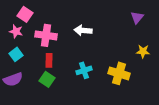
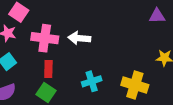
purple triangle: (137, 17) -> (157, 16), turned 48
white arrow: (83, 30) -> (79, 38), moved

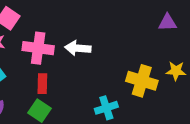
cyan cross: (92, 81) -> (106, 108), moved
yellow cross: (135, 85) -> (142, 81), moved

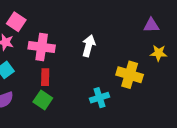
white arrow: (78, 48) -> (89, 46), moved, turned 100
yellow star: (176, 71) -> (159, 53), moved

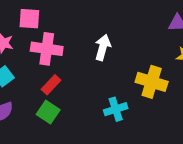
pink square: (16, 22) -> (29, 19), moved, turned -30
red rectangle: (45, 77) -> (51, 85), turned 42

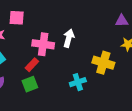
pink cross: (47, 49) -> (43, 44), moved
green square: (48, 112) -> (30, 84), turned 35

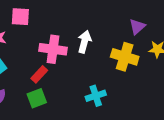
purple triangle: (122, 21) -> (137, 27), moved, turned -40
yellow cross: (103, 63) -> (125, 57), moved

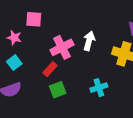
pink cross: (53, 49) -> (62, 47), turned -35
green square: (37, 98) -> (58, 90), moved

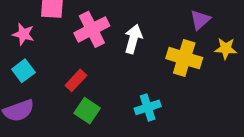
pink cross: (62, 47) -> (92, 29), moved
green square: (58, 90) -> (87, 111), turned -35

